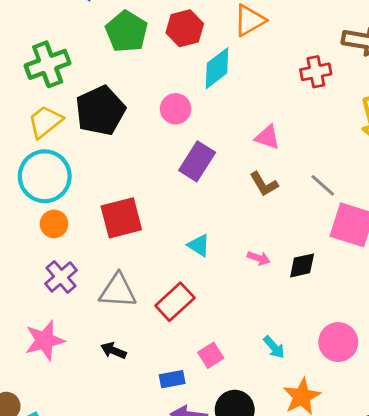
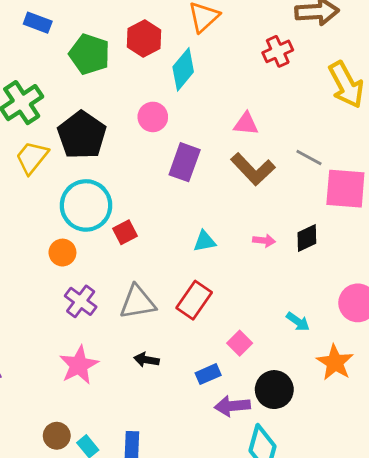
cyan circle: (45, 176) -> (86, 205), moved
brown L-shape: (264, 184) -> (253, 169), size x1.5
red square: (121, 218) -> (125, 232), size x0.6
cyan triangle: (199, 245) -> (205, 241), turned -30

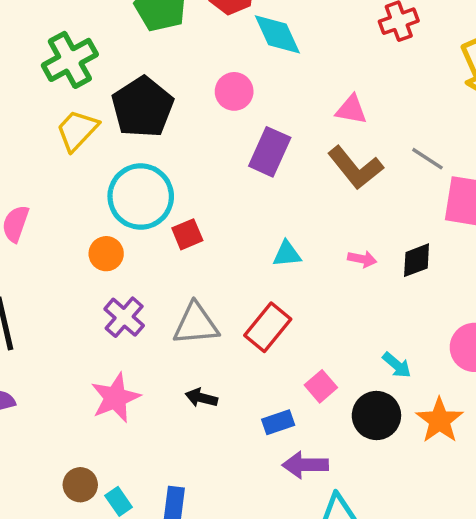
cyan diamond: (183, 69) -> (277, 34), turned -69
black circle: (274, 390) -> (376, 415), moved

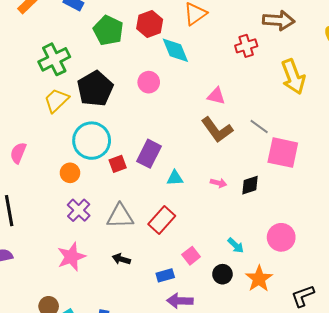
purple rectangle: (270, 152) -> (149, 154), moved
black circle: (376, 415) -> (222, 274), size x0.7

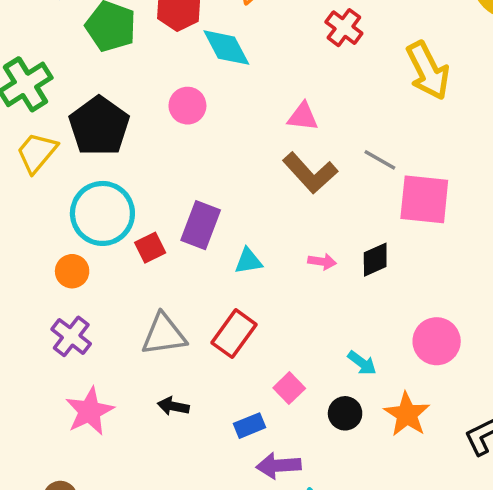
red cross: (246, 46) -> (344, 28), turned -30
purple cross: (79, 210) -> (71, 336), moved

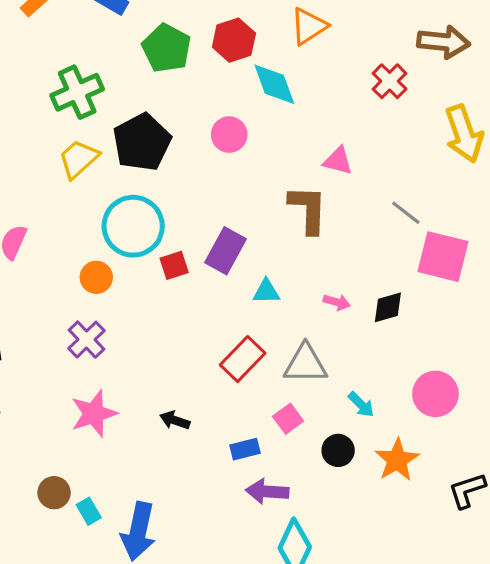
brown L-shape: (310, 173) -> (308, 209), moved, turned -144
gray triangle: (164, 335) -> (305, 364), moved

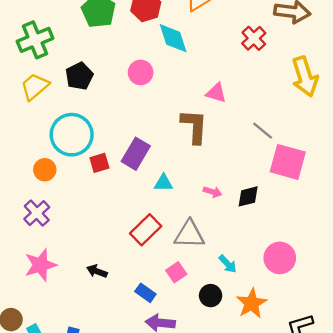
black pentagon: (142, 142) -> (79, 76), size x0.7
blue rectangle: (245, 449) -> (145, 293), turned 48

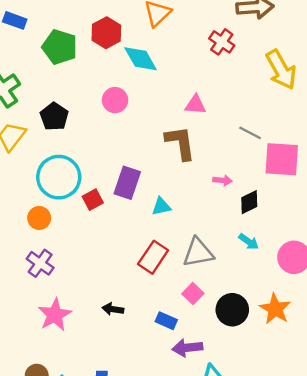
pink arrow: (213, 192) -> (223, 180), moved
cyan arrow: (228, 264) -> (249, 242), moved
black circle: (211, 296) -> (232, 310), size x1.4

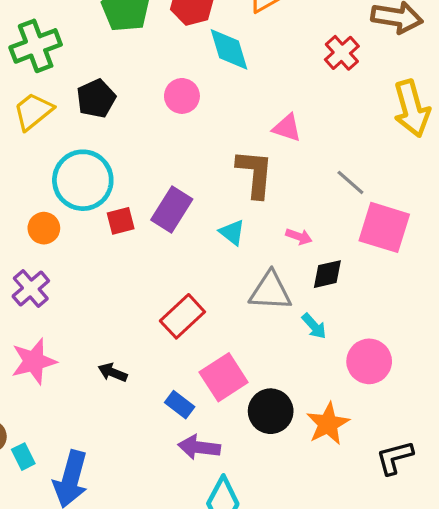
cyan triangle: (161, 206) -> (232, 232), moved, turned 36
gray triangle: (198, 253) -> (270, 291), moved
pink square: (193, 294) -> (224, 377), size x1.6

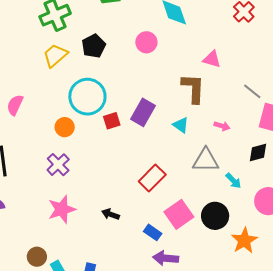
black diamond: (327, 274) -> (258, 153), moved
black circle: (271, 411) -> (215, 216), moved

